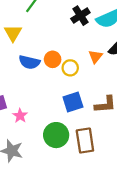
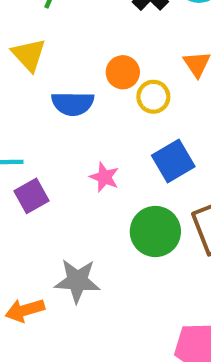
orange circle: (53, 59) -> (123, 72), moved
pink star: (20, 116) -> (104, 177), moved

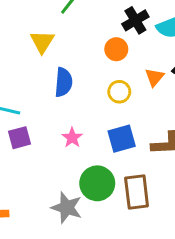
orange circle: (123, 72) -> (116, 49), moved
blue semicircle: (73, 104) -> (63, 82), turned -100
gray star: (77, 281) -> (67, 208), moved

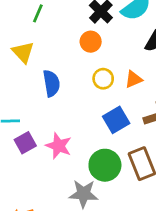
orange triangle: (154, 77) -> (134, 79), moved, turned 42
pink star: (72, 138) -> (59, 146), moved, size x1.4

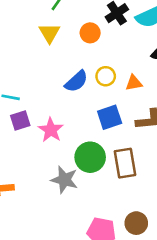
orange circle: (91, 42) -> (90, 33), moved
yellow triangle: (23, 52) -> (50, 33), moved
blue semicircle: (51, 83) -> (76, 81), moved, turned 45

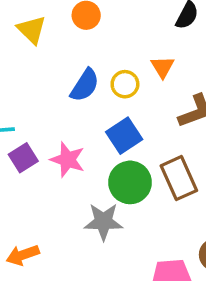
yellow circle: (106, 76) -> (125, 84), moved
orange triangle: (134, 83) -> (163, 67), turned -36
blue square: (110, 117) -> (124, 136), moved

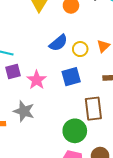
green circle: (130, 182) -> (75, 131), moved
gray star: (103, 222) -> (24, 111), moved

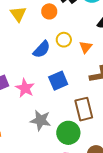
yellow circle: (80, 49) -> (64, 40), moved
gray star: (24, 111) -> (41, 120), moved

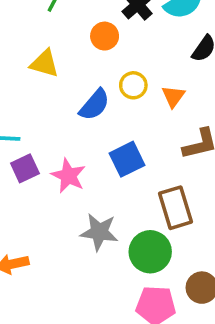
yellow triangle: (18, 14) -> (44, 63), moved, turned -36

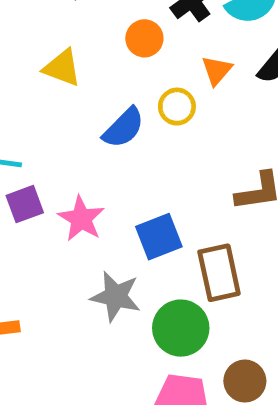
orange triangle: (173, 96) -> (217, 70), moved
blue square: (127, 159) -> (159, 237), moved

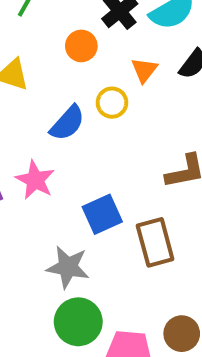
pink star: (81, 219) -> (35, 180), moved
green circle: (181, 328) -> (78, 322), moved

